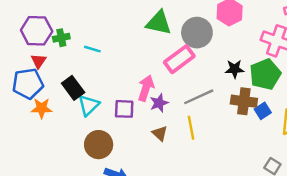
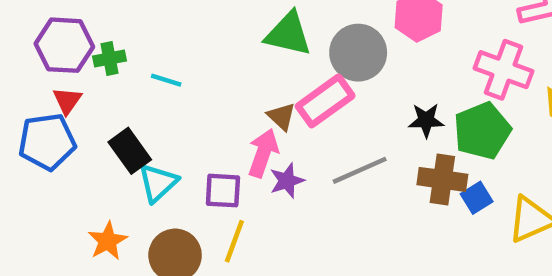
orange star: (42, 108) -> (108, 241), moved, turned -30
yellow line: (191, 128) -> (234, 241), moved, turned 30
brown triangle: (160, 133) -> (281, 116), moved

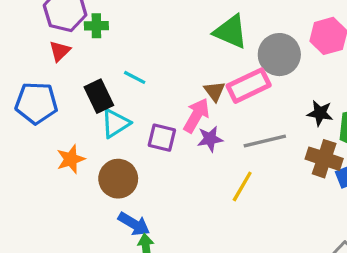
cyan line: (166, 80) -> (135, 77), moved
blue pentagon: (47, 142) -> (36, 103), moved
yellow line: (234, 241) -> (242, 186), moved

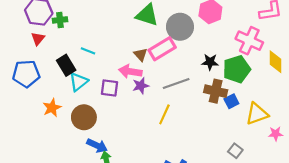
pink arrow: (196, 115) -> (130, 71), turned -105

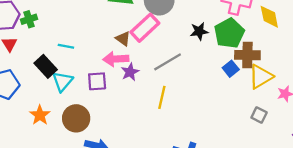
brown cross: (216, 91) -> (247, 55), moved
gray square: (235, 151) -> (259, 115), moved

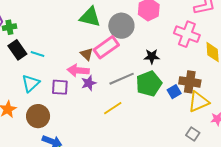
green pentagon: (229, 33) -> (149, 84), moved
black rectangle: (46, 66) -> (17, 50), moved
yellow line: (162, 97) -> (113, 108), turned 36

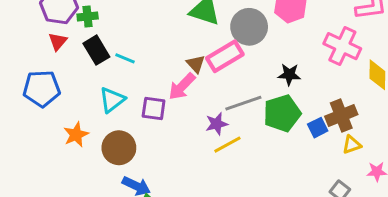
pink arrow: (78, 70) -> (182, 86), turned -55
brown cross: (190, 82) -> (341, 115), turned -35
purple star: (89, 83) -> (217, 124), moved
yellow triangle: (199, 102) -> (352, 145), size x0.6

